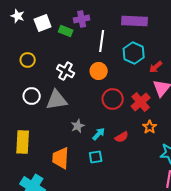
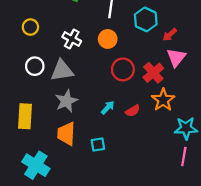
gray star: (78, 126) -> (66, 101), moved, size x1.5
orange star: (150, 127) -> (163, 100), size x1.5
cyan square: (96, 157) -> (98, 145), moved

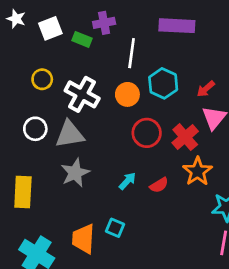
cyan hexagon: (146, 19) -> (163, 83), moved
yellow circle: (30, 27) -> (42, 79), moved
white cross: (72, 39) -> (82, 94), size x1.4
orange trapezoid: (66, 134) -> (83, 239), moved
cyan square: (98, 145) -> (115, 228), turned 32

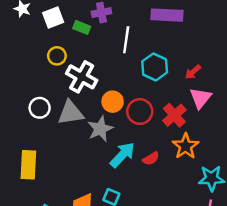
yellow circle: (42, 79) -> (57, 56), moved
orange circle: (127, 94) -> (113, 102), moved
gray star: (75, 173) -> (100, 129), moved
cyan arrow: (127, 181) -> (122, 155), size x1.6

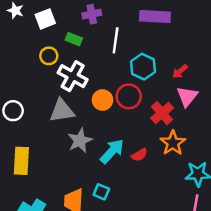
green rectangle: (82, 27) -> (74, 39), moved
white circle: (40, 108) -> (13, 111), moved
red circle: (140, 112) -> (129, 96), moved
gray star: (100, 129) -> (80, 141), moved

